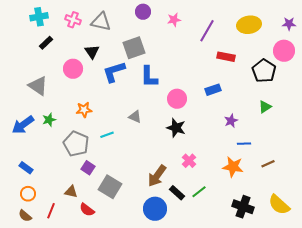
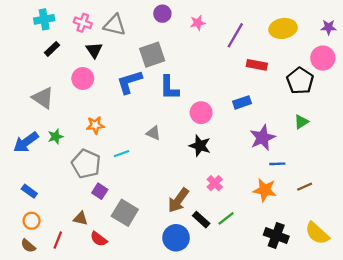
black triangle: (92, 52) -> (94, 50), moved
purple star: (231, 121) -> (263, 138), size x1.6

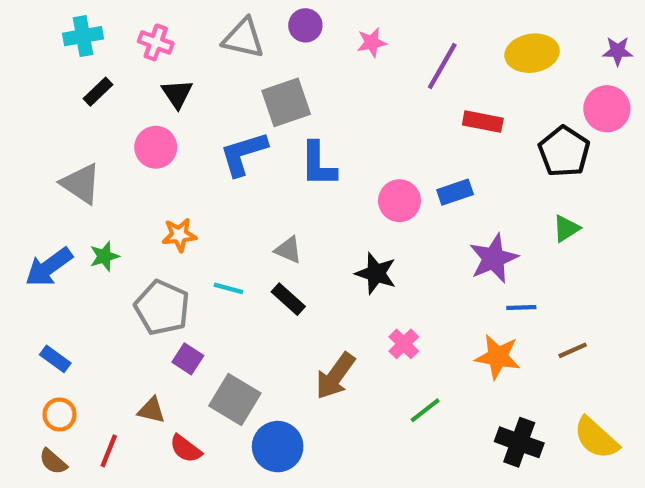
gray triangle: (115, 25) -> (243, 38), moved
pink circle: (201, 113) -> (399, 201), moved
cyan line: (121, 154) -> (228, 288), turned 35
black rectangle: (201, 220) -> (288, 299), moved
blue circle: (176, 238) -> (278, 447), moved

